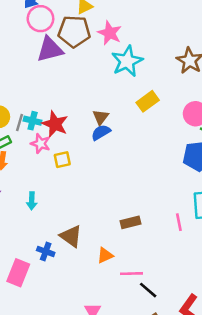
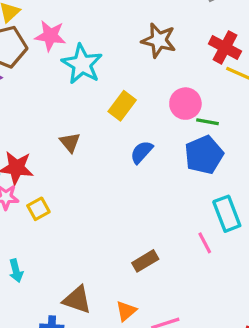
blue semicircle: (101, 132) -> (142, 152), moved

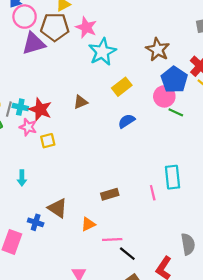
brown triangle: (70, 142) -> (81, 102), turned 32
blue pentagon: (204, 155) -> (174, 80), moved, turned -30

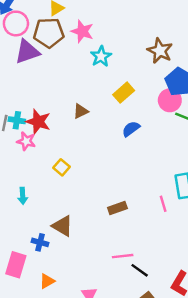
cyan star: (102, 52) -> (101, 56), size x0.7
yellow square: (48, 141) -> (62, 167), moved, turned -32
orange triangle: (88, 224) -> (47, 281), moved

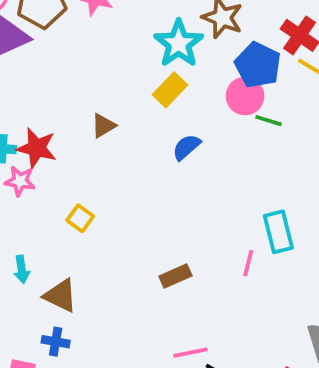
cyan star: (101, 56) -> (179, 44), moved, size x1.4
pink line: (163, 204) -> (248, 263), turned 35
brown triangle: (63, 226) -> (61, 296), moved

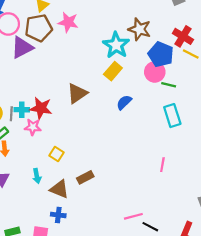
brown triangle: (103, 126) -> (77, 93), size x1.5
yellow square: (80, 218) -> (56, 154), moved
cyan rectangle: (278, 232) -> (172, 116), moved
brown rectangle: (175, 276) -> (85, 177), moved

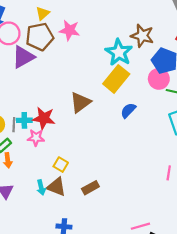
yellow rectangle: (113, 71) -> (116, 79), size x1.4
brown triangle: (59, 189) -> (56, 187), moved

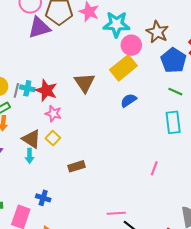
cyan star: (119, 52) -> (116, 24), moved, turned 30
pink circle: (159, 79) -> (131, 45), moved
brown triangle: (80, 102) -> (84, 83), turned -40
pink star: (36, 138) -> (53, 114), moved
brown triangle: (56, 187) -> (31, 139), moved

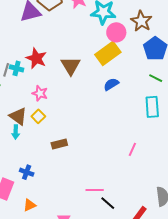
red star: (46, 90) -> (36, 58), moved

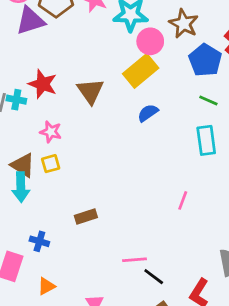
yellow square: (38, 116) -> (51, 164), turned 32
cyan arrow: (16, 132) -> (21, 187), size x1.5
brown rectangle: (59, 144) -> (86, 217), moved

